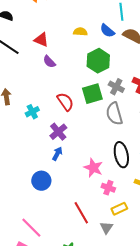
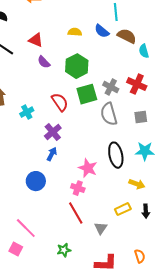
green hexagon: (98, 61) -> (77, 66), moved
pink cross: (108, 188) -> (78, 188), moved
yellow rectangle: (119, 209) -> (123, 209), moved

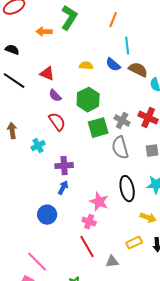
red semicircle: (60, 102) -> (57, 122), moved
purple cross: (53, 132) -> (64, 166), turned 36
gray triangle: (101, 228) -> (112, 262), turned 48

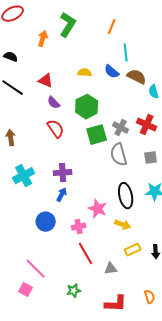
orange arrow: (44, 32) -> (43, 39), turned 105
cyan cross: (38, 146) -> (24, 176), moved, size x1.5
yellow arrow: (148, 218) -> (123, 225), moved
pink cross: (89, 222) -> (79, 227), moved, turned -32

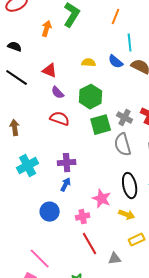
red semicircle: (56, 129) -> (60, 119), turned -36

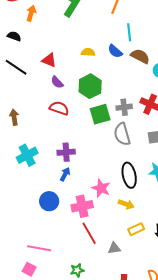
orange arrow: (47, 29) -> (31, 13), moved
gray cross: (125, 118) -> (124, 107), turned -35
pink cross: (83, 217) -> (82, 206), size x1.5
pink line: (40, 259) -> (39, 248), turned -35

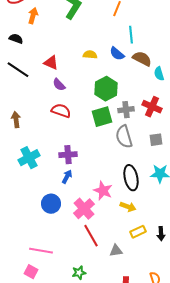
green hexagon: (90, 86) -> (106, 89), moved
pink cross: (82, 206) -> (84, 209), turned -30

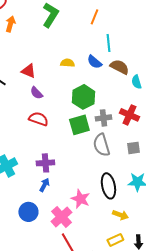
yellow arrow: (128, 207) -> (120, 215), moved

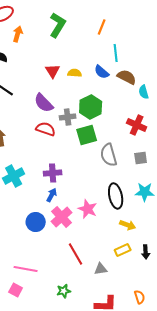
red triangle: (28, 71) -> (53, 71), moved, turned 35
purple semicircle: (36, 93) -> (44, 103), size x1.5
gray cross: (103, 118) -> (68, 117), moved
pink cross: (61, 217) -> (62, 217), moved

